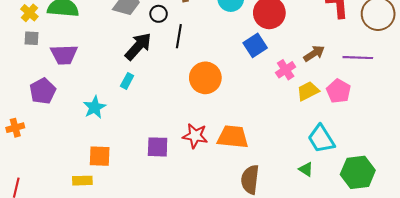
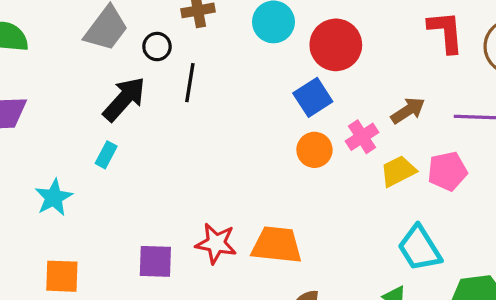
orange circle: (205, 78) -> (314, 150), moved, size x0.7
pink pentagon: (338, 91) -> (447, 171), turned 30

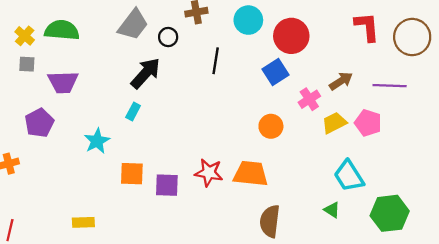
black line: (190, 83) -> (216, 61), moved
orange circle: (314, 150) -> (271, 126), moved
pink pentagon: (447, 171) -> (368, 123), turned 30
orange square: (62, 276) -> (132, 174), moved

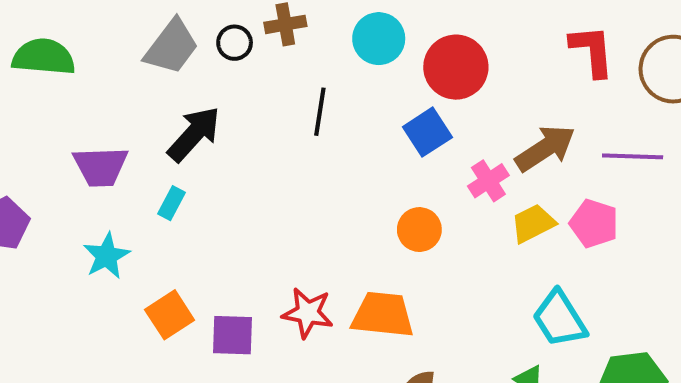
black circle: (168, 37) -> (235, 43), moved
brown arrow: (341, 81) -> (545, 148), size x1.4
purple trapezoid: (63, 82) -> (100, 167), moved
orange square: (132, 174) -> (170, 315), turned -35

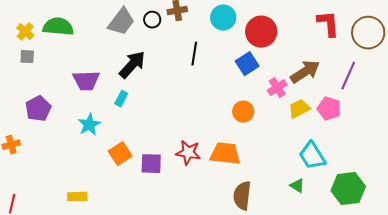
purple line: (633, 156) -> (348, 76), turned -68

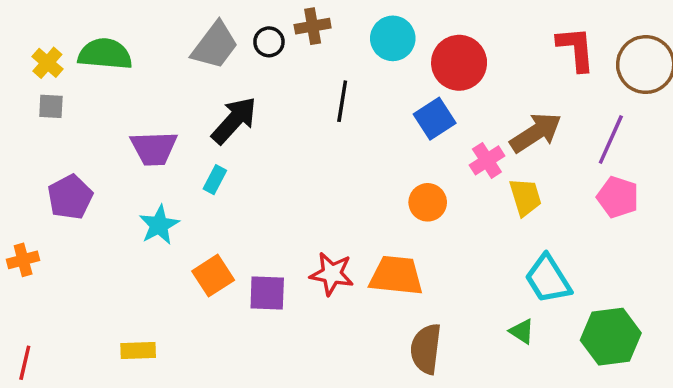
yellow trapezoid: (299, 109) -> (525, 197), turned 100
pink pentagon: (329, 109) -> (618, 197), moved

